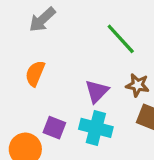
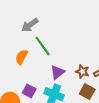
green line: (121, 39) -> (43, 46), moved

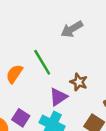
gray arrow: (30, 25) -> (72, 29), moved
brown star: (82, 72) -> (79, 82), moved

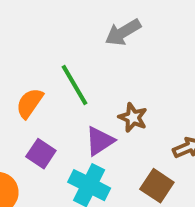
purple square: (21, 118) -> (41, 154), moved

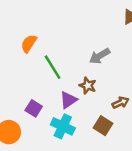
gray arrow: (123, 32) -> (100, 56), moved
orange semicircle: (30, 103) -> (29, 44), moved

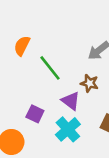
purple triangle: (68, 100) -> (71, 101), turned -42
cyan cross: (63, 126) -> (68, 129), turned 30

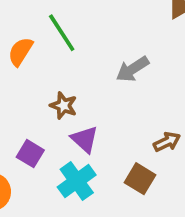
green line: (50, 68) -> (62, 33), moved
brown star: (89, 83) -> (64, 106), moved

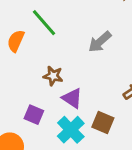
brown square: (140, 179) -> (103, 123), moved

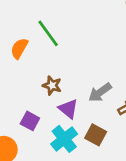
gray arrow: (100, 42) -> (100, 92), moved

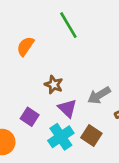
green line: (48, 33) -> (68, 25), moved

